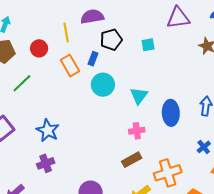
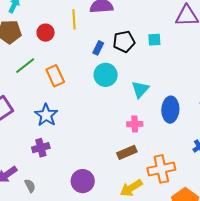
black pentagon: (111, 40) -> (124, 42), moved
orange rectangle: (70, 66) -> (55, 76), moved

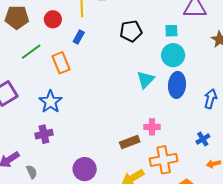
cyan square: (154, 40) -> (171, 31), moved
blue rectangle: (98, 48) -> (79, 37), moved
cyan circle: (106, 75) -> (173, 55), moved
blue ellipse: (170, 110) -> (177, 85), moved
pink cross: (135, 124) -> (152, 127), moved

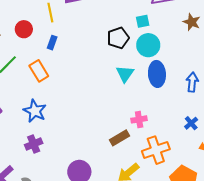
black pentagon: (131, 31) -> (118, 38), moved

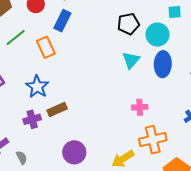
cyan square: (143, 21) -> (175, 12), moved
blue rectangle: (52, 43) -> (62, 21), size x1.5
brown rectangle: (120, 138) -> (57, 110), moved

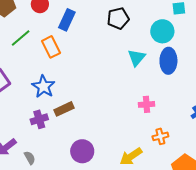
black pentagon: (128, 24) -> (118, 18), moved
orange cross: (153, 140) -> (160, 136), size x0.6

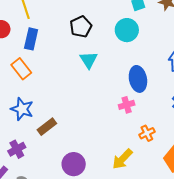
cyan triangle: (137, 58) -> (89, 60), moved
blue ellipse: (168, 61) -> (138, 79), moved
purple cross: (39, 119) -> (17, 149), moved

